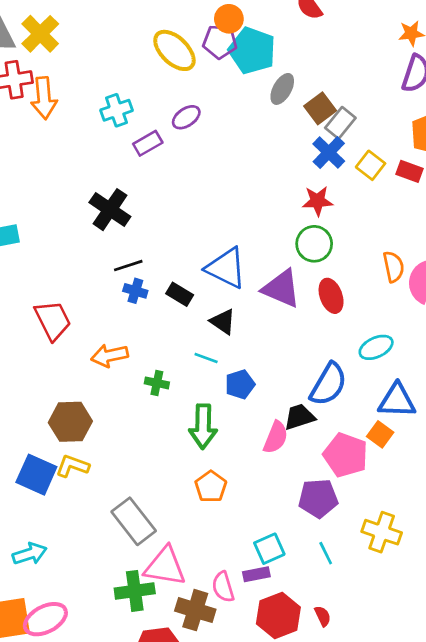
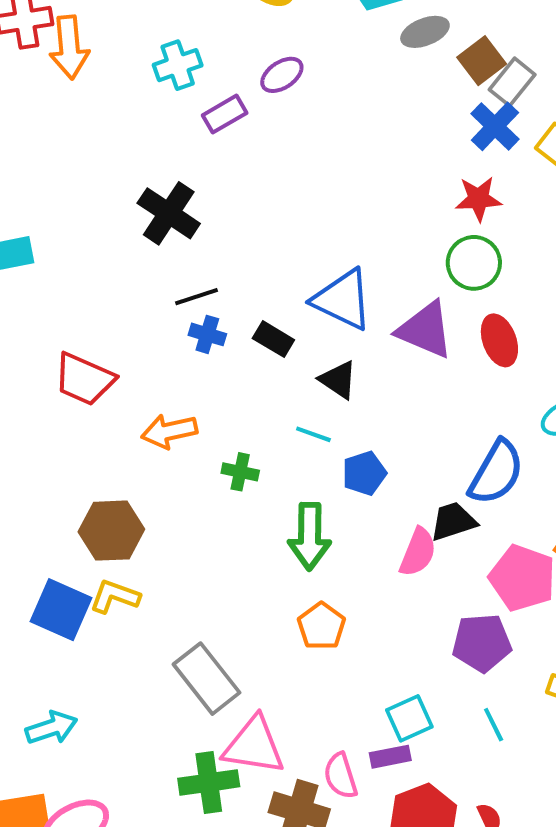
gray ellipse: (282, 89) -> (425, 32), turned 40
red trapezoid: (53, 320) -> (84, 379), turned 141

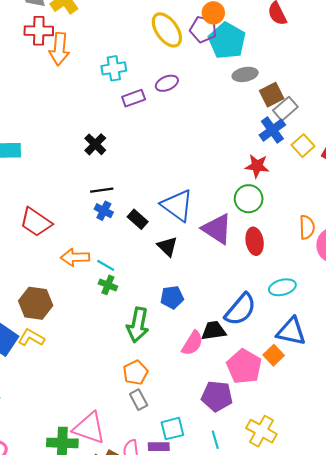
black cross: (169, 213) -> (95, 144), size x0.7
cyan line: (313, 434) -> (106, 265), moved
gray rectangle: (206, 679) -> (139, 400), moved, size x0.6

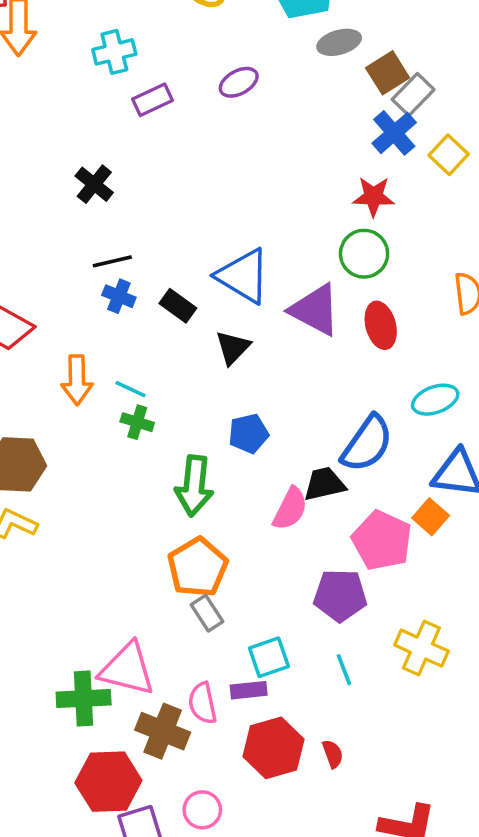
purple ellipse: (167, 83) -> (239, 82), moved
black triangle: (167, 246) -> (233, 348), turned 35
orange arrow: (75, 257) -> (77, 380), turned -84
orange pentagon: (135, 373) -> (198, 567), size x1.4

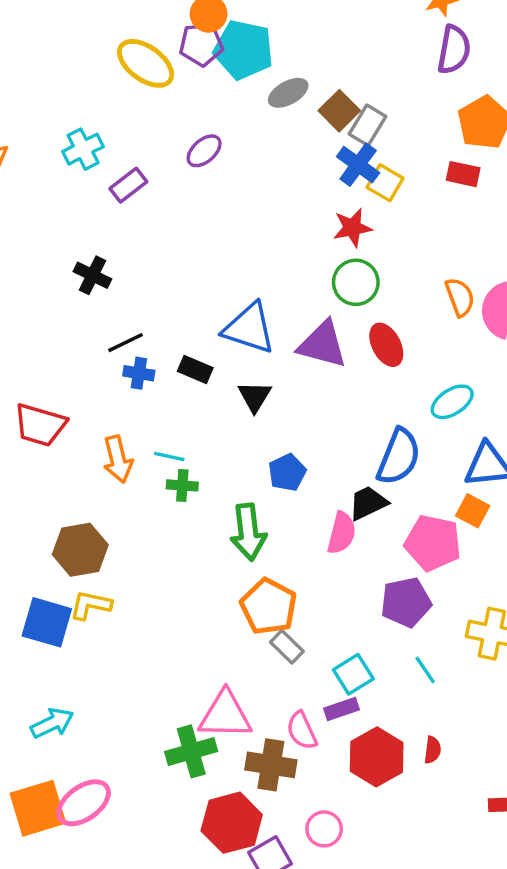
yellow square: (449, 155) -> (385, 183), moved
red semicircle: (333, 754) -> (432, 750), turned 40

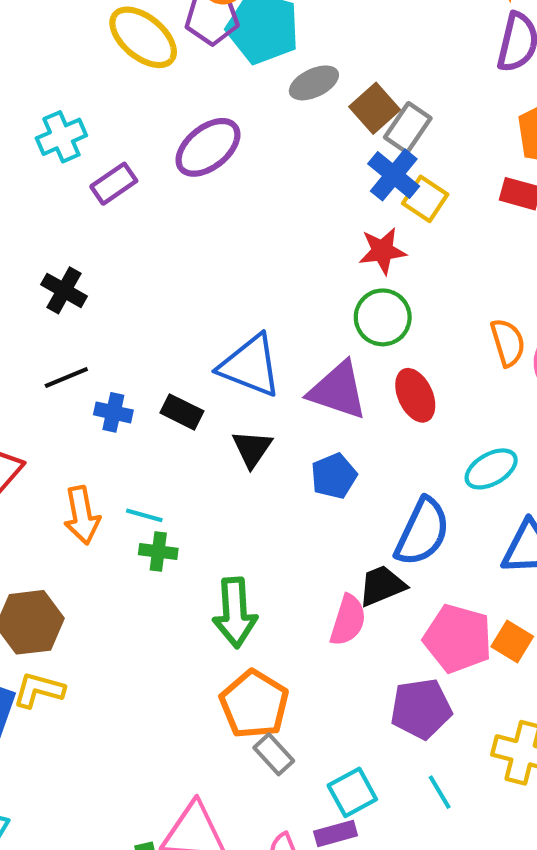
purple ellipse: (204, 151) -> (208, 147), size x1.5
black line: (125, 343) -> (66, 378), moved
blue pentagon: (287, 472) -> (334, 476), moved
orange square: (473, 511) -> (512, 642), moved

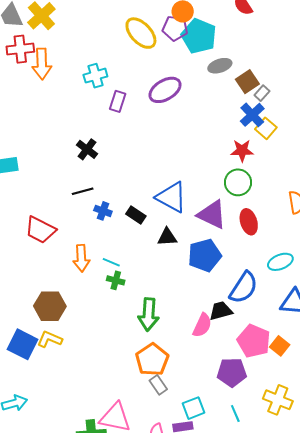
gray rectangle: (408, 128) -> (262, 93), size x0.7
purple rectangle: (114, 184) -> (118, 101), turned -45
black triangle: (252, 449) -> (167, 237), turned 45
blue pentagon: (334, 476) -> (205, 255), size x1.5

